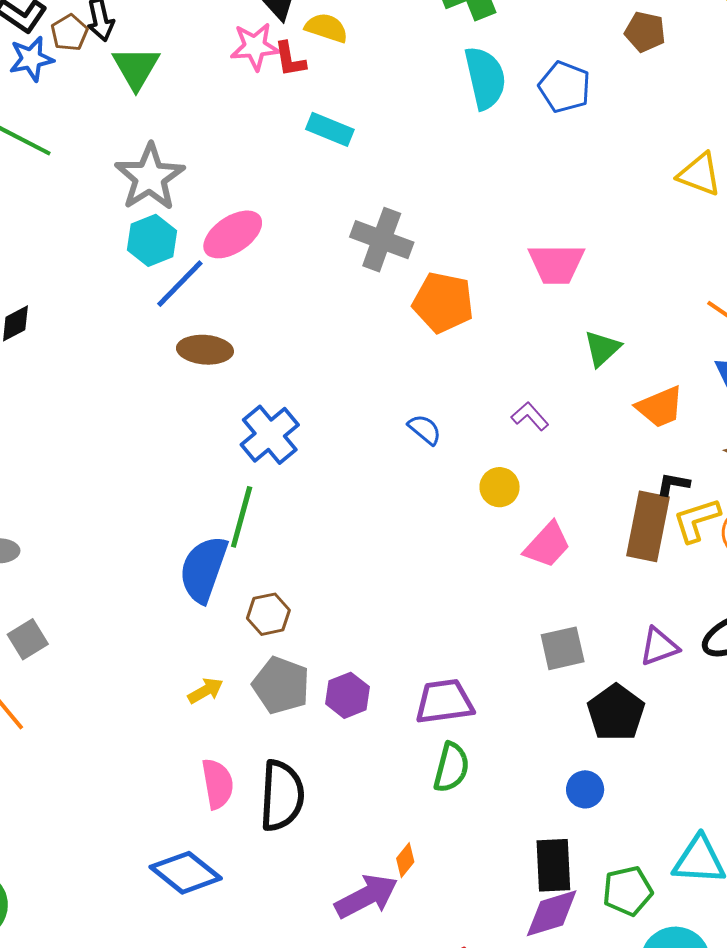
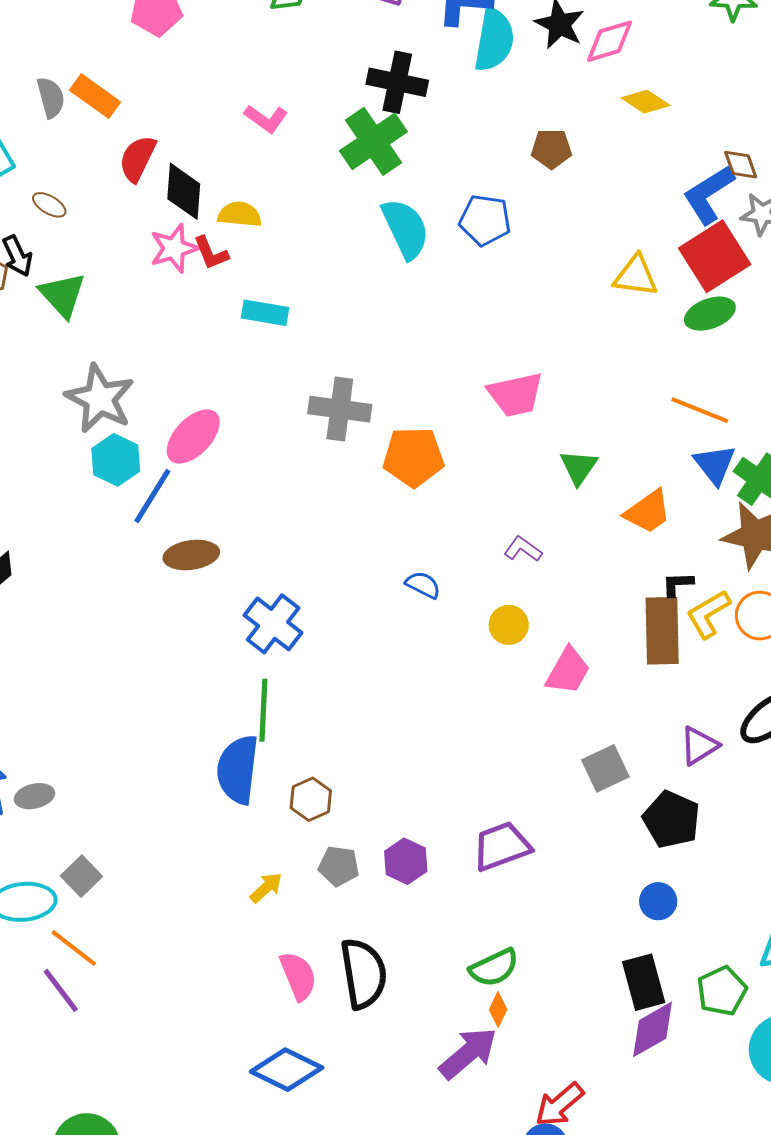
gray pentagon: (281, 685) -> (339, 866), size x0.7
green semicircle: (451, 767) -> (494, 968), moved, turned 63

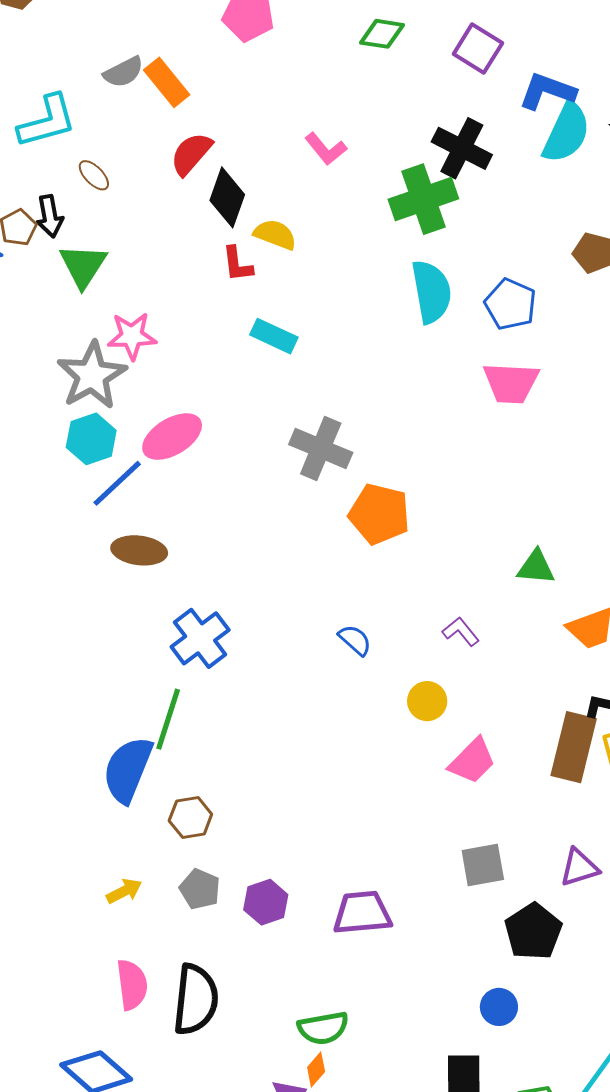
gray semicircle: (51, 97) -> (124, 72), turned 63
pink star: (174, 248) -> (132, 336), moved
pink trapezoid: (516, 395) -> (511, 383), moved
green triangle: (579, 467) -> (536, 567), turned 45

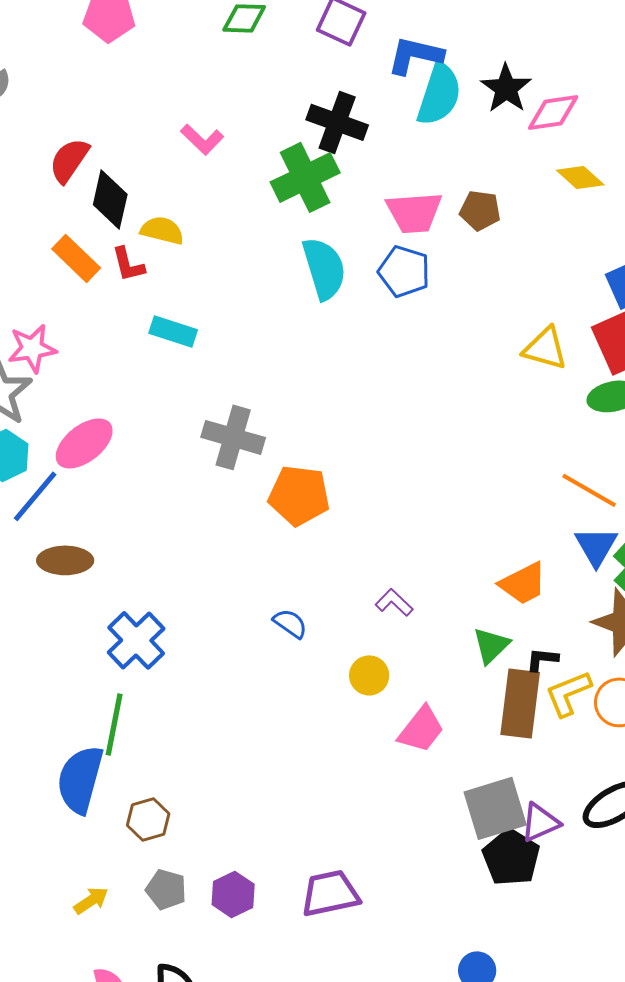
orange rectangle: (167, 82) -> (76, 258), moved
pink trapezoid: (511, 383) -> (414, 212), moved
green triangle: (536, 567) -> (491, 645), moved, turned -42
gray square: (483, 865) -> (495, 808), moved, size x1.4
black pentagon: (533, 932) -> (511, 857), moved

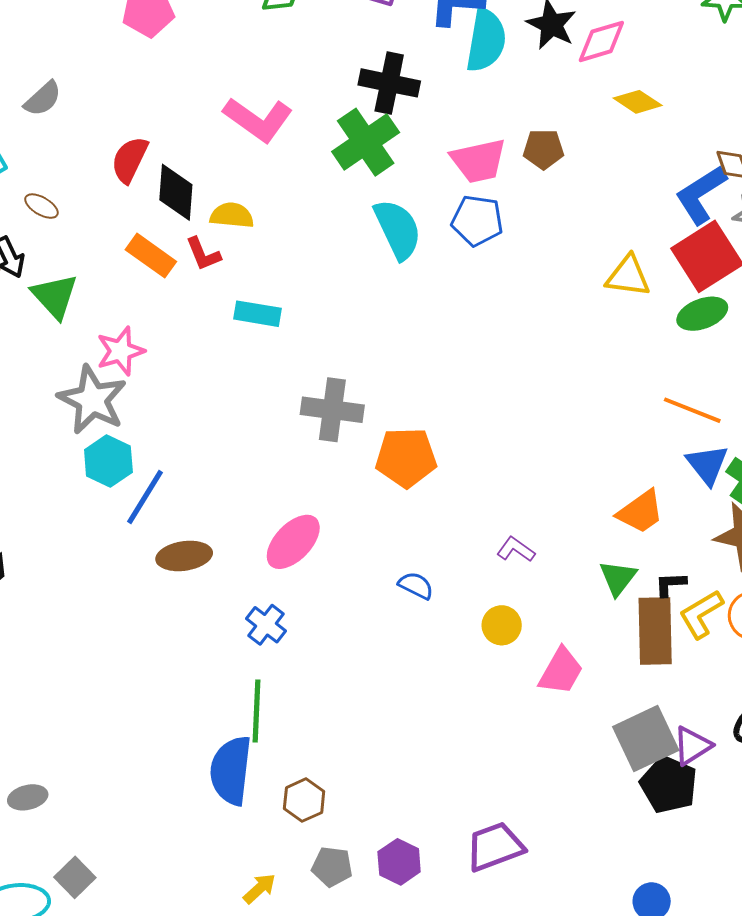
pink L-shape: (202, 139) -> (258, 119), size x1.6
pink ellipse: (84, 443) -> (293, 542), moved
blue cross: (136, 640) -> (266, 625), size x0.7

